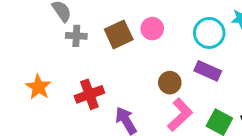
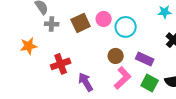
cyan circle: (209, 33) -> (126, 27), moved
purple rectangle: (208, 71) -> (145, 59), moved
orange star: (38, 87) -> (29, 46), moved, turned 30

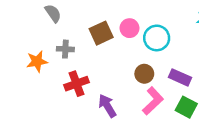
gray cross: (52, 24) -> (65, 49), moved

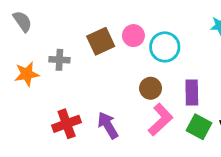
gray semicircle: (53, 13) -> (22, 21), moved
purple rectangle: (180, 77) -> (192, 93), turned 65
red cross: (76, 84) -> (67, 124), moved

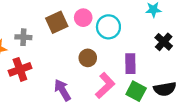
brown circle: (151, 88) -> (88, 58), moved
red cross: (67, 124) -> (20, 69), moved

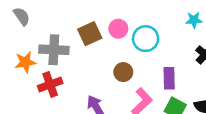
gray cross: (23, 37) -> (54, 50), size x1.6

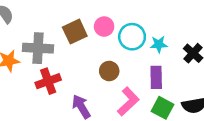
cyan star: (194, 20) -> (159, 44), moved
red cross: (50, 84) -> (48, 81), moved

